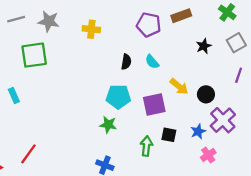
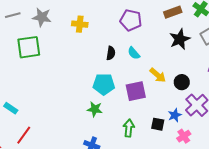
brown rectangle: (181, 16) -> (173, 12), moved
black star: (204, 46) -> (180, 39), size x1.5
cyan rectangle: (14, 95) -> (11, 108), moved, turned -32
black square: (169, 135) -> (158, 124), moved

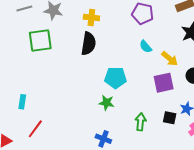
black semicircle: (111, 53) -> (88, 44), moved, size x1.6
yellow arrow: (158, 75) -> (170, 59), moved
purple square: (136, 91) -> (164, 83), moved
cyan rectangle: (11, 108) -> (22, 102), turned 64

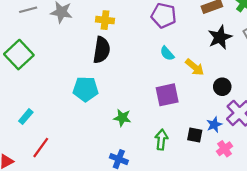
green square: (40, 41) -> (19, 55), moved, turned -35
cyan pentagon: (115, 78) -> (86, 89), moved
purple square: (164, 83) -> (167, 95), moved
cyan rectangle: (22, 102) -> (26, 117), turned 32

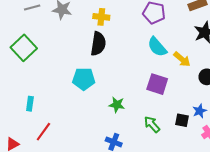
cyan semicircle: (167, 53) -> (157, 47), size x1.5
purple square: (167, 95) -> (157, 84), turned 30
cyan rectangle: (26, 117) -> (30, 104), turned -32
green arrow: (161, 140) -> (152, 124), turned -48

